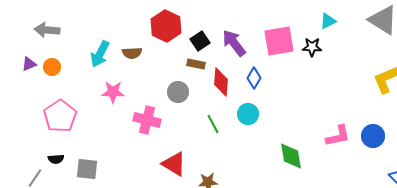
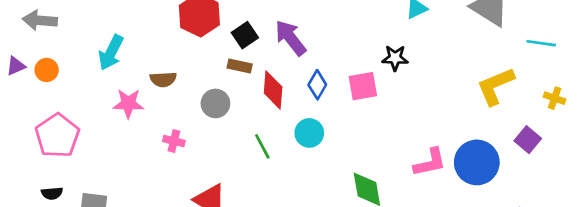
pink square: (279, 41) -> (363, 86), moved, size x0.7
black star: (312, 47) -> (395, 58), moved
brown semicircle: (132, 53) -> (163, 79), moved
pink cross: (147, 120) -> (174, 141), size x0.6
blue circle: (373, 136) -> (477, 162), size x1.4

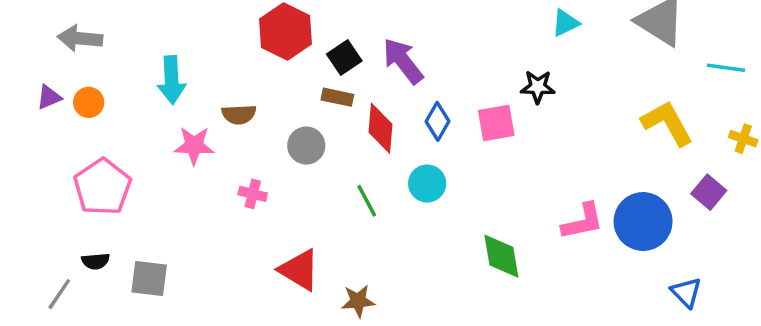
cyan arrow: (111, 53) -> (172, 80), turned -30
yellow L-shape: (496, 86) -> (667, 123), turned 84

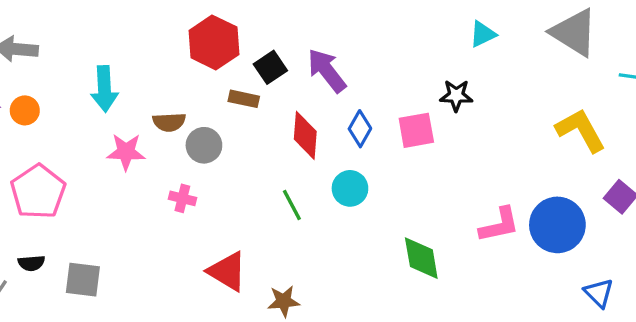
brown rectangle: (337, 97) -> (244, 99), moved
gray circle: (306, 146) -> (204, 145), moved

